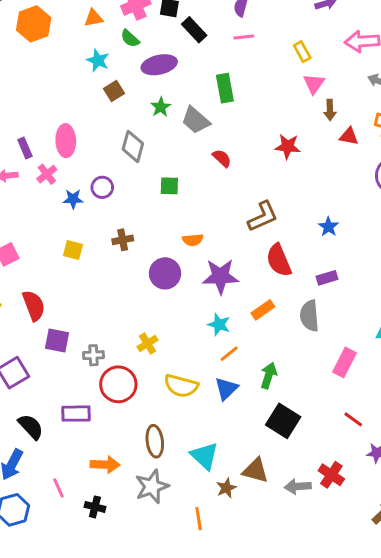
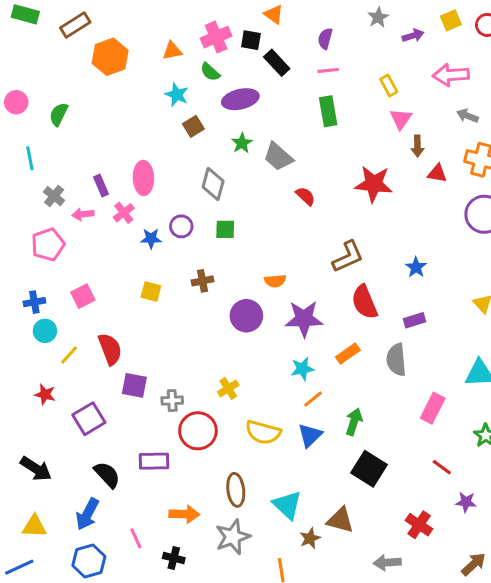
green rectangle: (225, 88) -> (328, 111), moved
red star: (288, 146) -> (374, 184), size x1.4
green square: (169, 186) -> (225, 229), moved
cyan star: (219, 325) -> (302, 369), turned -30
gray arrow: (298, 486) -> (387, 563), moved

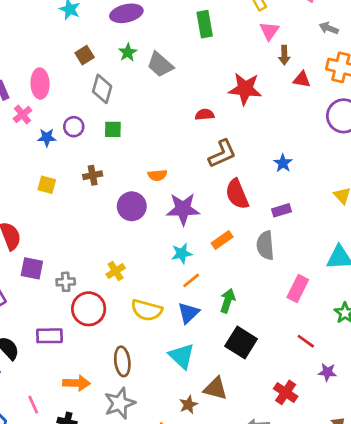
brown square: (193, 126) -> (85, 55), moved
red semicircle: (305, 196) -> (205, 115), moved, turned -48
cyan triangle: (287, 505) -> (182, 356), moved

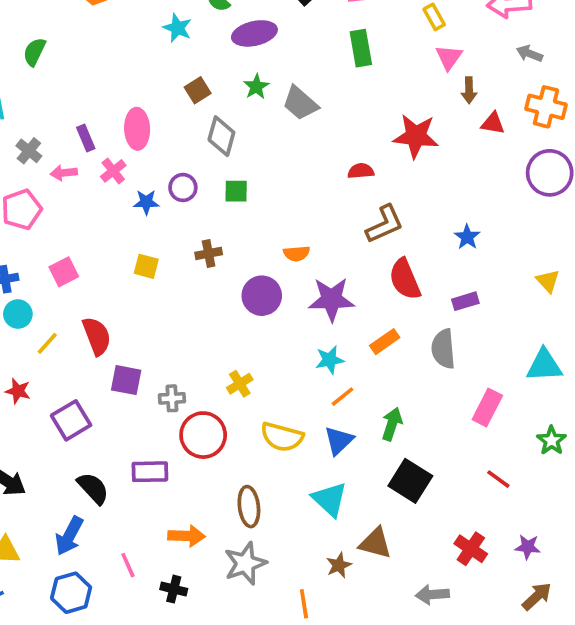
purple star: (327, 372) -> (528, 547), moved

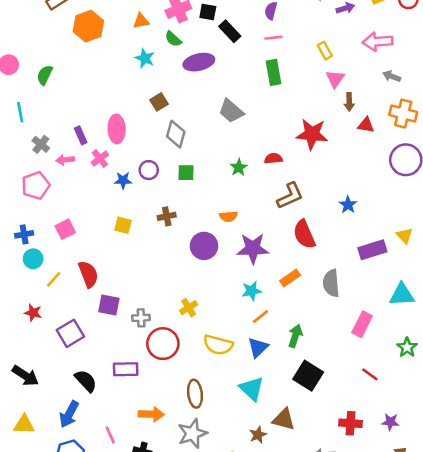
green star: (256, 87) -> (239, 167), moved
purple rectangle: (465, 301) -> (372, 250), moved, size x1.5
red cross: (471, 549) -> (351, 423), turned -30

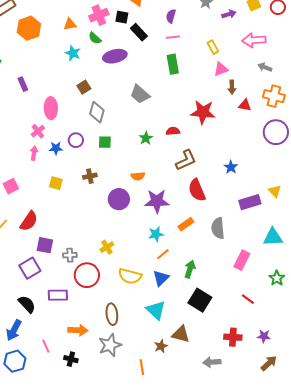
pink triangle: (335, 79) -> (221, 69), turned 35
purple rectangle: (81, 135) -> (23, 84), moved
pink arrow: (65, 160) -> (34, 153), moved, turned 104
red semicircle: (88, 274) -> (29, 221), turned 55
purple square: (70, 333) -> (30, 268), moved

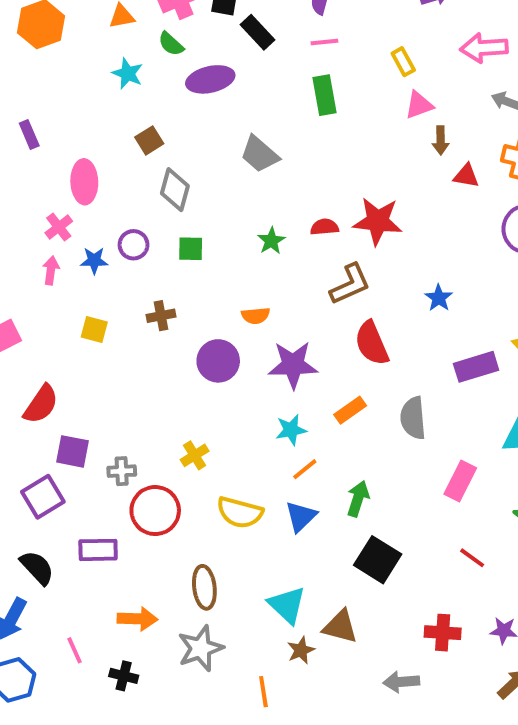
red star: (203, 112) -> (378, 221), moved
cyan triangle: (156, 310) -> (287, 605), moved

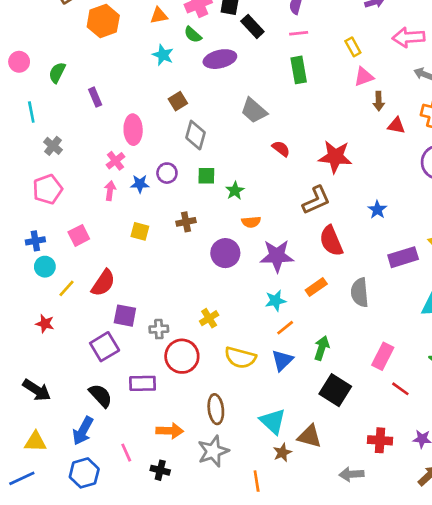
red semicircle: (324, 227) -> (281, 149), moved, turned 42
green star: (271, 241) -> (235, 191), moved
pink rectangle: (460, 481) -> (383, 356), moved

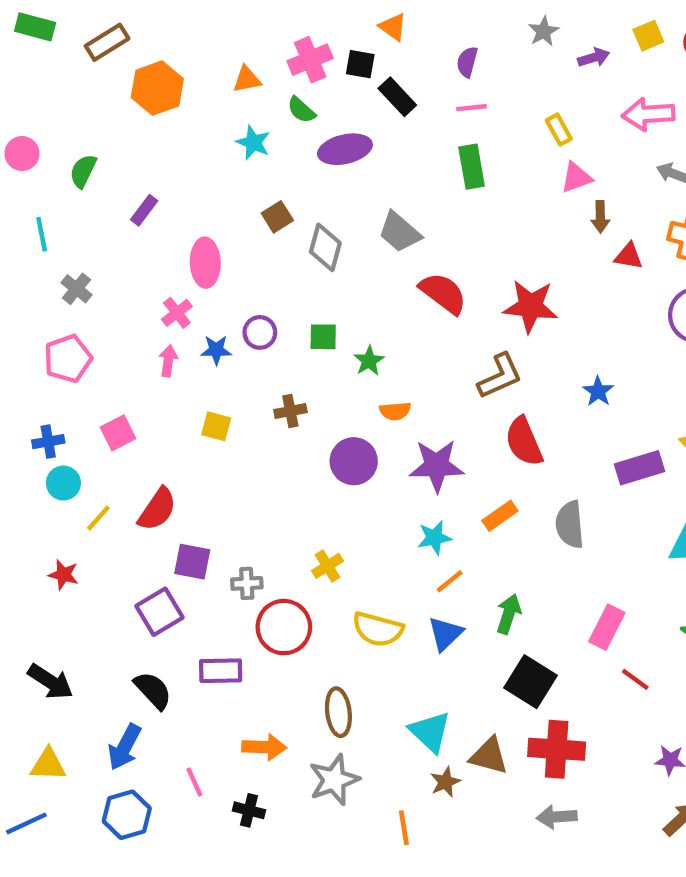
purple rectangle: (95, 97) -> (144, 210), turned 60
gray diamond: (195, 135) -> (325, 247), moved
red semicircle: (281, 149) -> (443, 293), size x1.6
red cross: (380, 440) -> (557, 749), moved, size x1.4

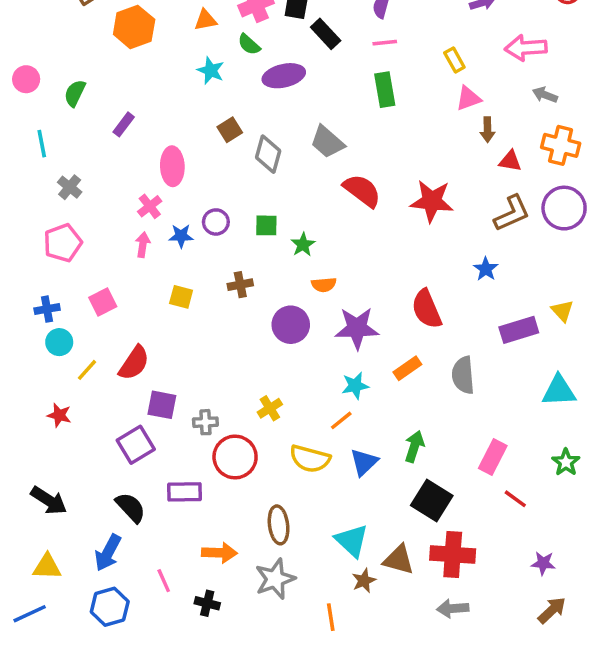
brown L-shape: (500, 376) -> (512, 213), moved
orange line: (450, 581) -> (341, 420), moved

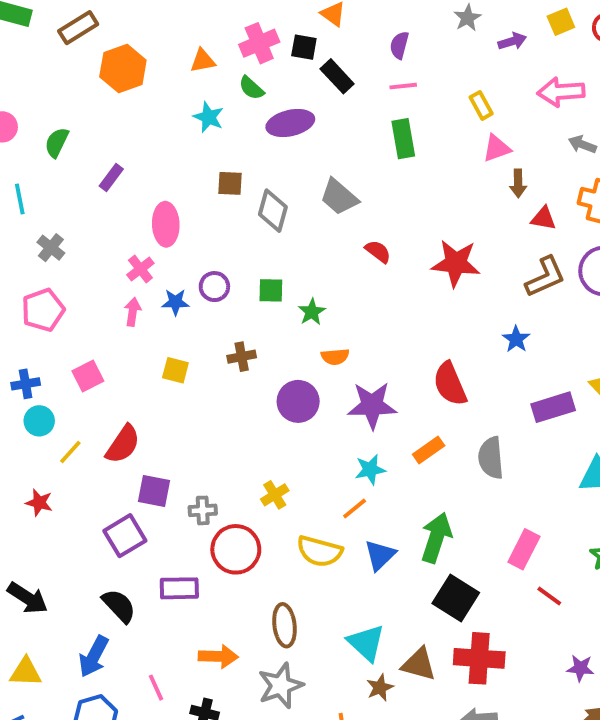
brown square: (230, 130) -> (230, 183), turned 35
red semicircle: (362, 191) -> (378, 251), size x0.6
green arrow: (414, 447) -> (436, 538), size x1.4

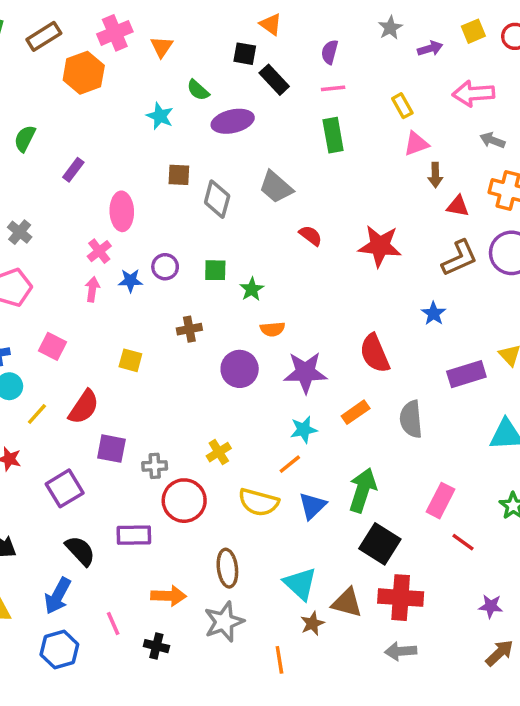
pink cross: (259, 43) -> (115, 33), moved
orange triangle: (203, 61) -> (162, 47), moved, turned -45
yellow square: (175, 370) -> (130, 360), moved
pink square: (88, 376) -> (53, 346), turned -36
purple square: (125, 536) -> (65, 488), moved

